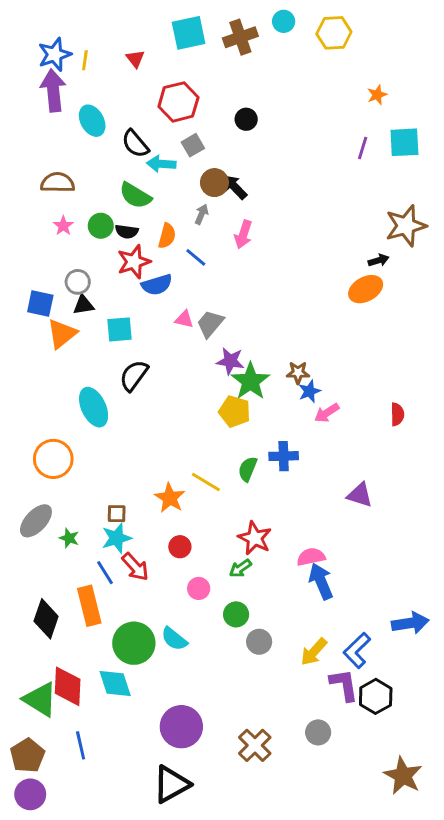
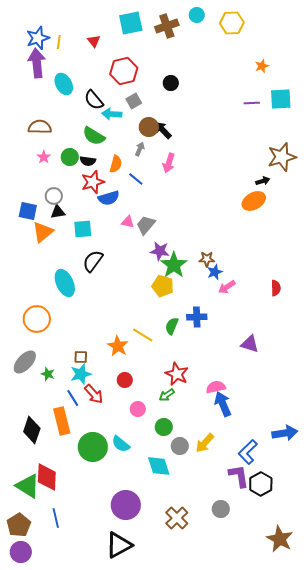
purple line: (363, 148) -> (252, 103), turned 70
yellow arrow: (314, 652) -> (205, 443), moved
cyan diamond: (115, 683) -> (159, 466), moved

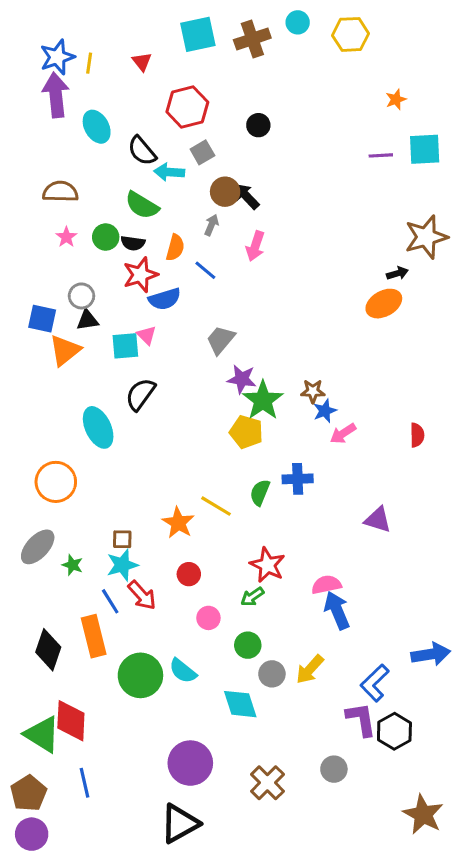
pink triangle: (128, 222) -> (146, 335), moved, turned 32

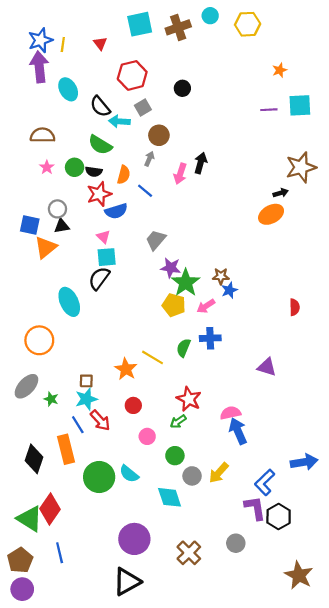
black arrow: (246, 196) -> (201, 163), moved, turned 60
cyan square: (125, 346) -> (107, 257), moved
pink arrow: (343, 434) -> (206, 306), moved
red diamond: (71, 721) -> (50, 509), turned 32

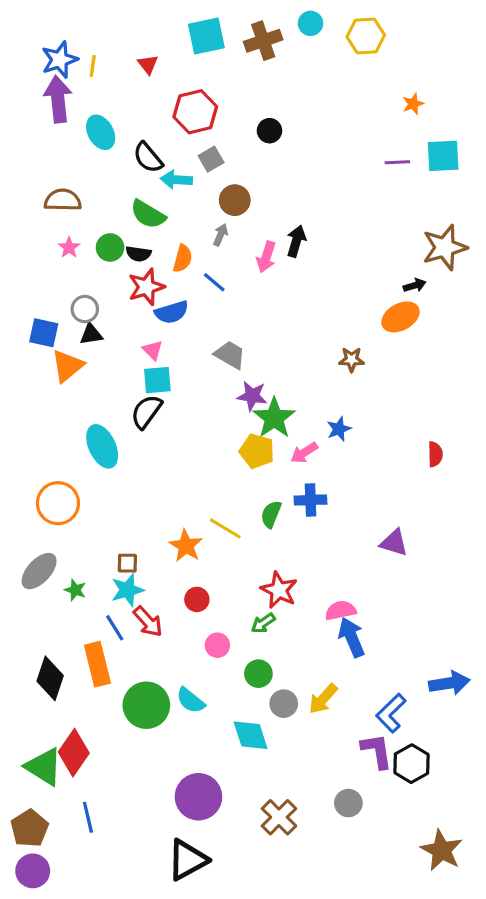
gray trapezoid: (156, 240) -> (230, 355), turned 80
brown star: (221, 276) -> (352, 360), moved

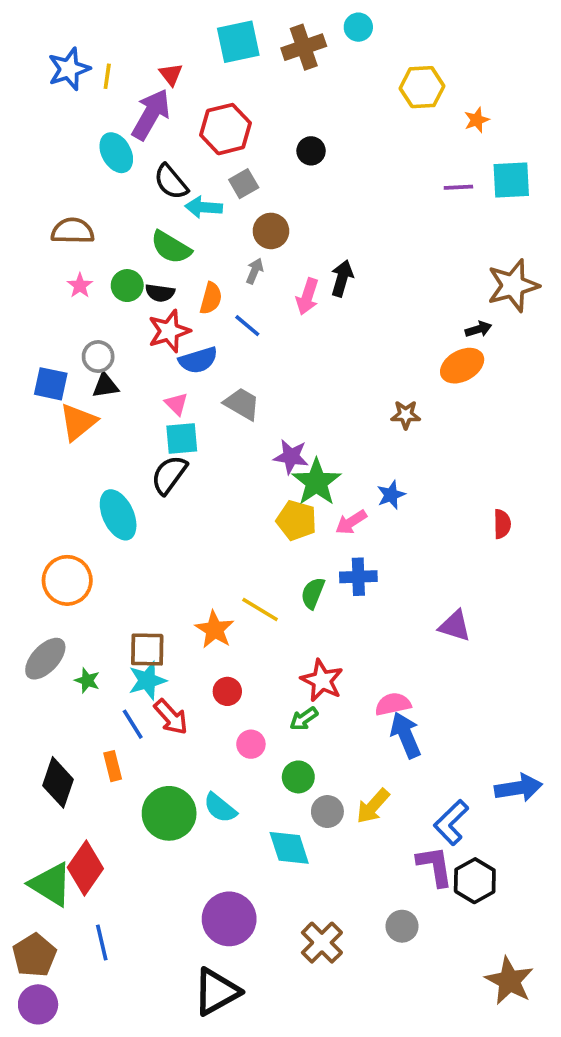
yellow hexagon: (366, 36) -> (422, 87), moved
purple arrow: (58, 99) -> (151, 114), moved, turned 36
gray trapezoid: (230, 355) -> (242, 404), moved
brown square: (127, 563) -> (147, 650), size x1.5
orange rectangle: (97, 664) -> (113, 766), size x0.6

